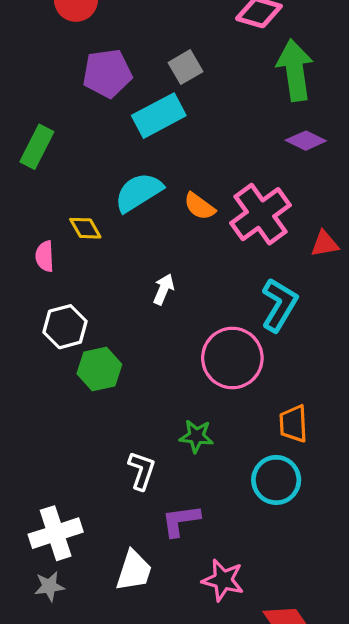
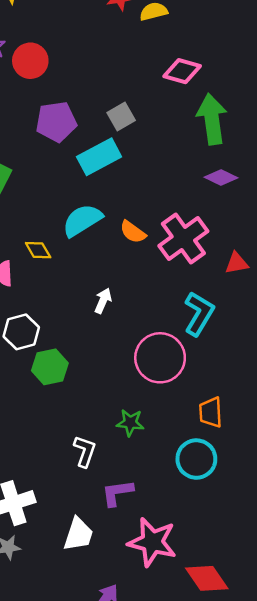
pink star: (223, 580) -> (152, 542), size x1.4

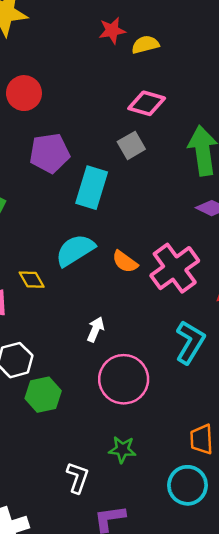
pink diamond: (182, 71) -> (147, 103), moved
gray square: (121, 117) -> (131, 145), moved
cyan rectangle: (99, 157) -> (92, 188), turned -45
pink circle: (160, 358) -> (124, 379), moved

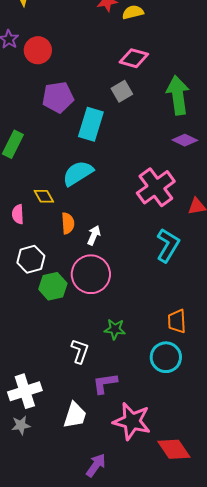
orange semicircle: (125, 262) -> (68, 223), moved, turned -130
pink circle: (124, 379) -> (91, 274), moved

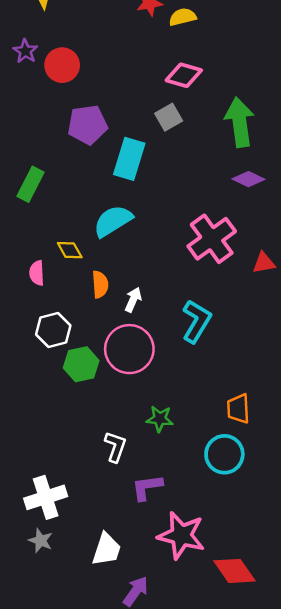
cyan L-shape: (168, 245) -> (196, 321), moved
white trapezoid: (75, 415) -> (106, 549), moved
gray star: (21, 425) -> (41, 540), turned 30

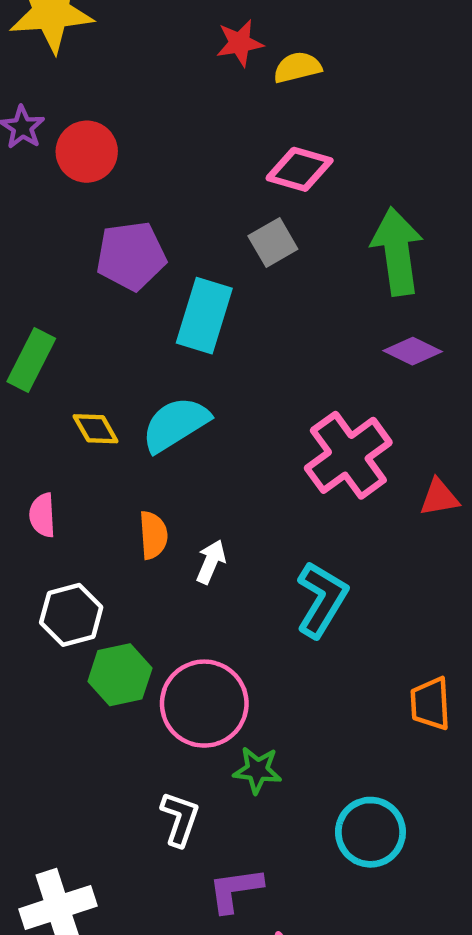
yellow diamond: (70, 250) -> (96, 429), moved
pink circle: (129, 349) -> (204, 704), moved
orange trapezoid: (238, 409) -> (430, 704), moved

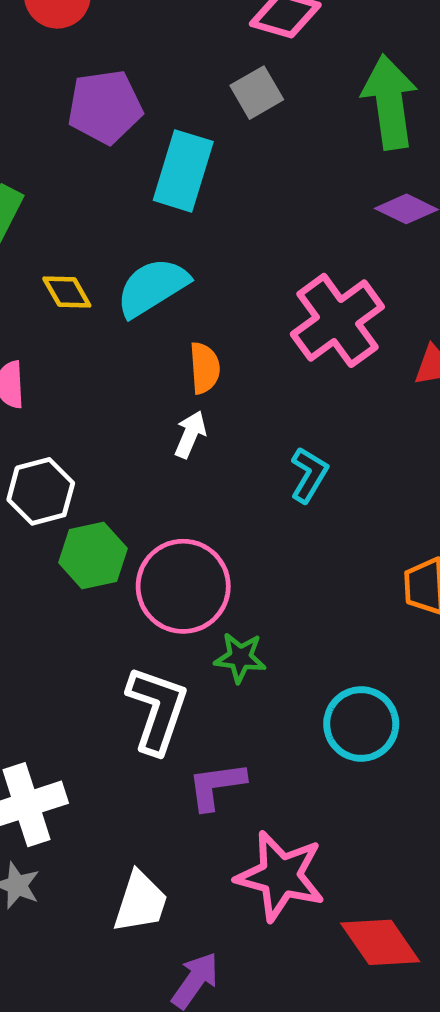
orange semicircle: (153, 535) -> (205, 368), moved
cyan L-shape: (322, 599) -> (309, 475), size x0.7
white L-shape: (180, 819) -> (157, 710), size x1.5

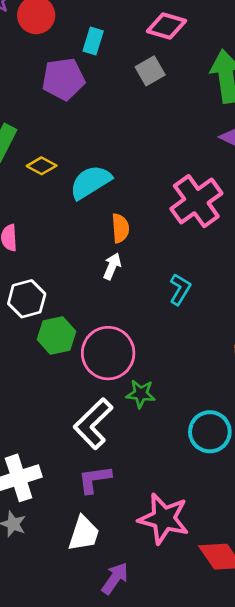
cyan rectangle: (183, 171) -> (93, 41), moved, size x0.6
yellow diamond: (67, 292) -> (42, 166), moved, turned -32
white L-shape: (157, 710) -> (93, 424), turned -153
purple L-shape: (216, 786) -> (95, 479), moved

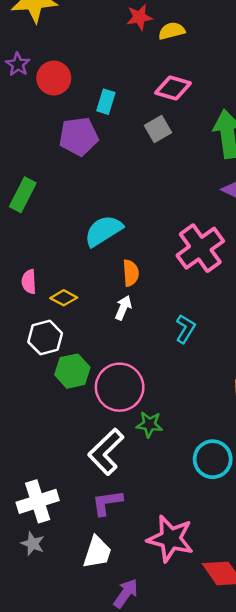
yellow diamond: (42, 166) -> (64, 298), moved

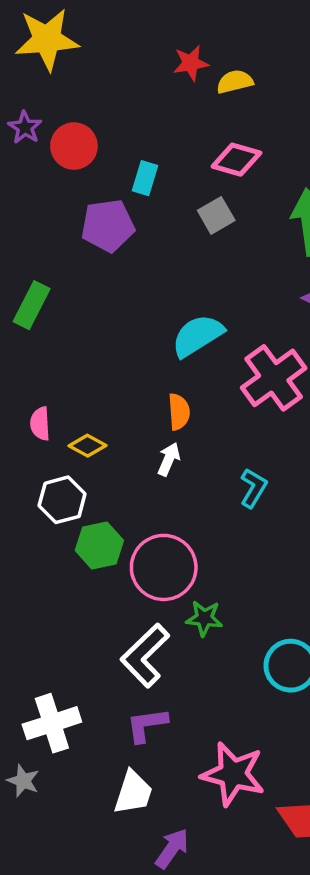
cyan semicircle: (103, 231) -> (198, 336), moved
gray star: (33, 544) -> (23, 781), moved

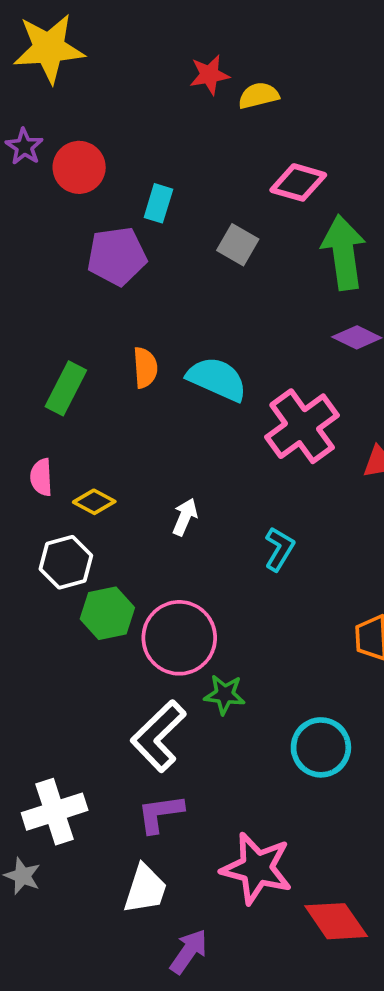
pink diamond: (236, 160) -> (298, 182), moved
gray square: (216, 215) -> (238, 245), turned -30
green rectangle: (32, 305) -> (66, 388), moved
cyan semicircle: (198, 336) -> (217, 379), turned 56
orange semicircle: (179, 412) -> (145, 368), moved

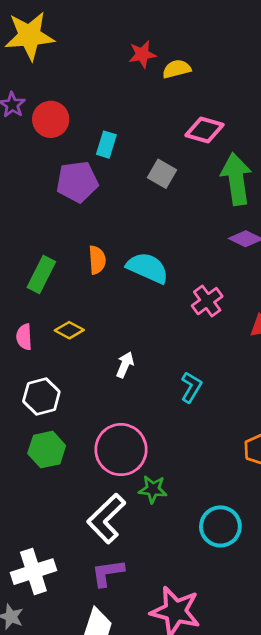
pink cross: (302, 426) -> (207, 301), size x0.6
yellow diamond: (94, 502) -> (69, 330), moved
green hexagon: (107, 613) -> (47, 450), moved

